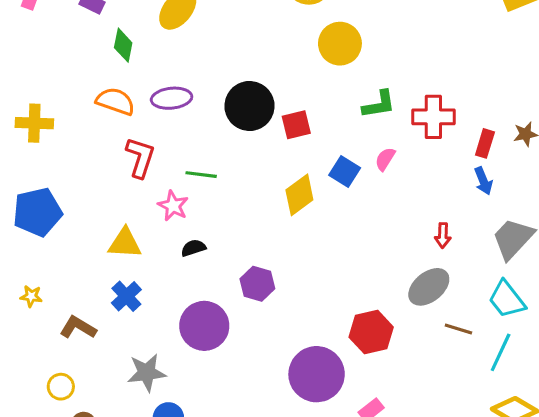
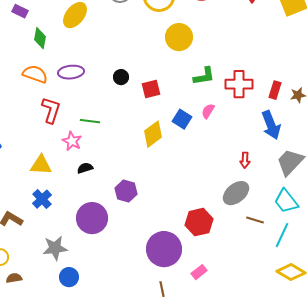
black circle: (249, 106) -> (121, 77), size x0.5
red rectangle: (485, 143) -> (275, 90), moved
blue arrow: (483, 181) -> (271, 125), size x1.6

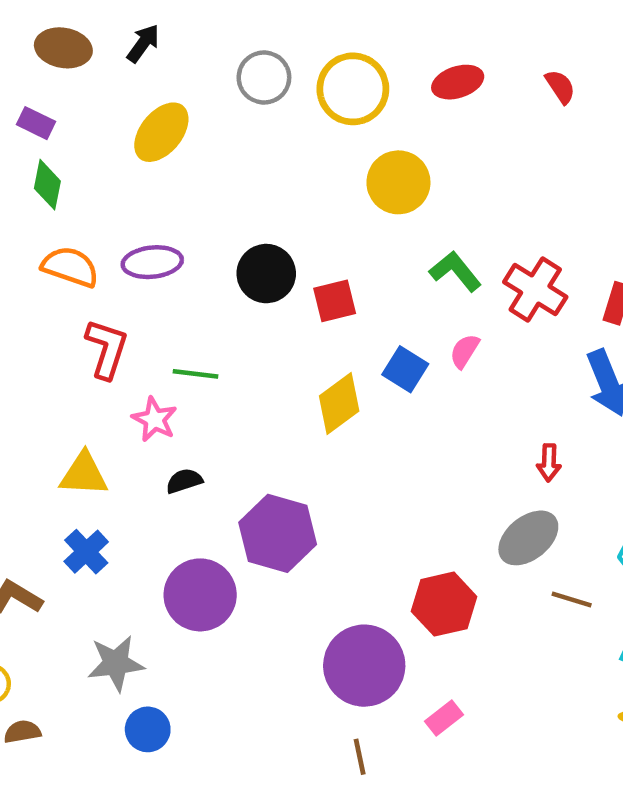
green diamond: (40, 38) -> (47, 185), moved
green L-shape: (204, 76) -> (455, 271), turned -120
black circle: (121, 77) -> (266, 274), size x1.6
red cross: (239, 84) -> (535, 289), turned 32
purple hexagon: (126, 191) -> (278, 533), size x1.5

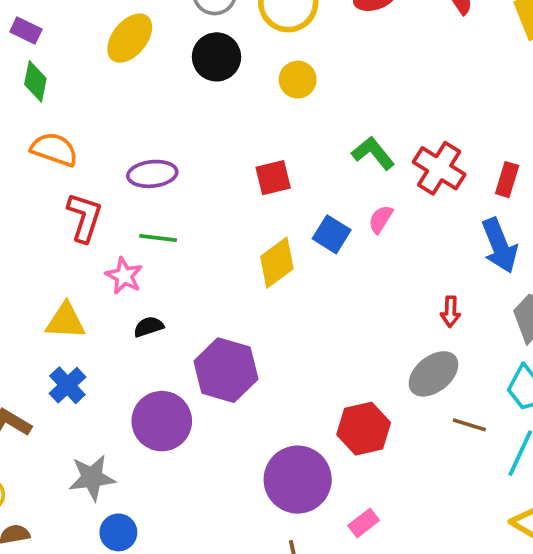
yellow circle: (398, 182) -> (298, 80), moved, size x0.7
purple ellipse: (152, 262) -> (152, 174), moved
black circle: (266, 274) -> (216, 57), moved

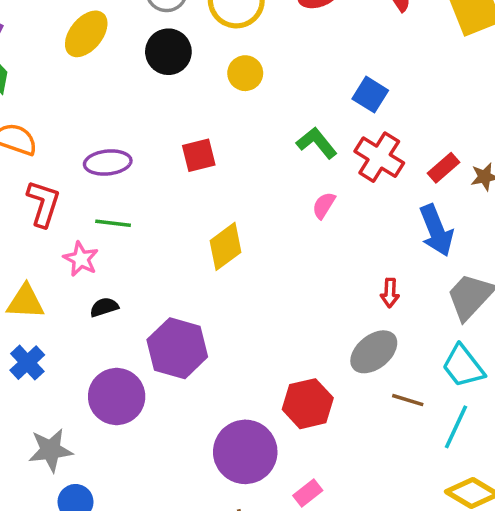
red square: (273, 178) -> (199, 155), moved
red rectangle: (507, 180) -> (444, 168), turned 32
blue square: (332, 234) -> (370, 95), moved

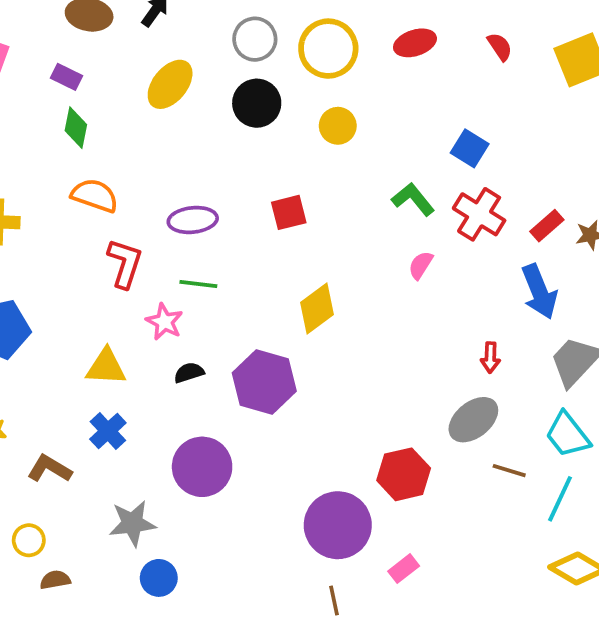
purple hexagon: (177, 348) -> (264, 382), moved

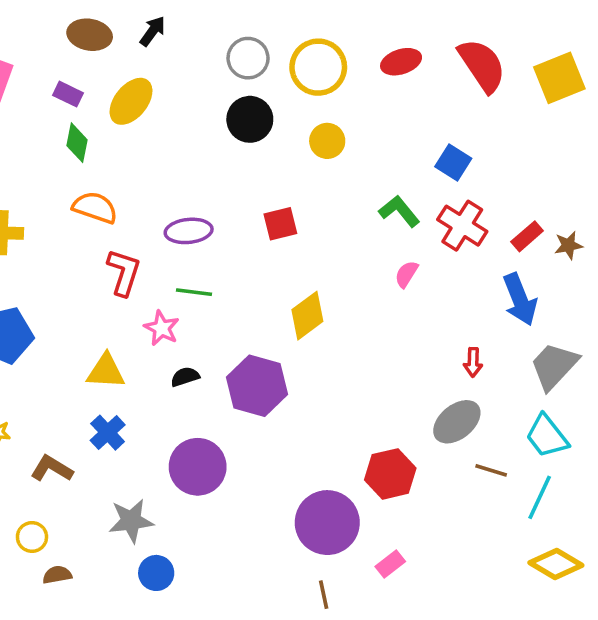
red semicircle: (500, 47) -> (482, 65), size x2.0
yellow ellipse: (170, 84) -> (131, 101), moved

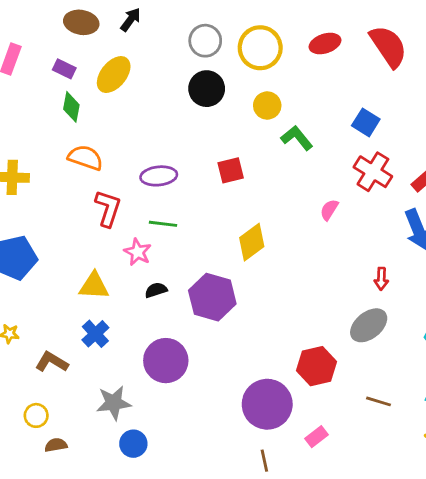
green L-shape: (399, 211) -> (297, 138), moved
brown line: (491, 470) -> (379, 401), moved

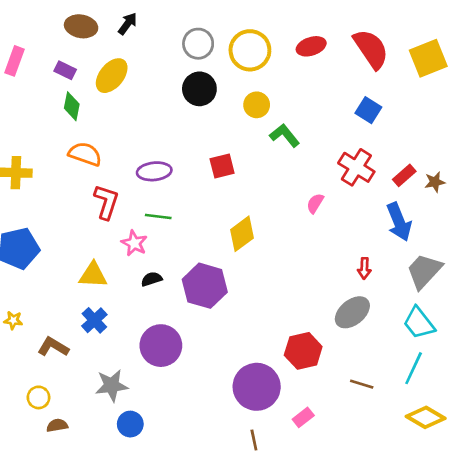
blue square: (366, 122) -> (368, 110), moved

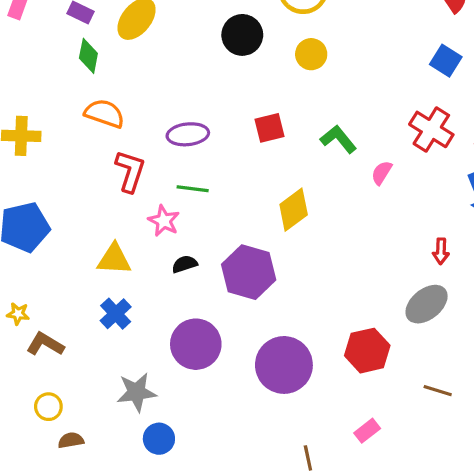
green L-shape: (285, 135) -> (338, 139), moved
brown L-shape: (53, 347) -> (45, 344), moved
purple circle: (257, 387) -> (284, 365), moved

